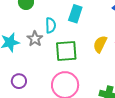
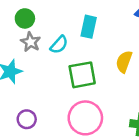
cyan semicircle: (51, 25) -> (59, 45), turned 49
gray star: (35, 39) -> (31, 42), moved

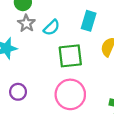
cyan rectangle: (89, 27) -> (89, 21), moved

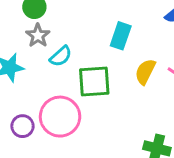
cyan semicircle: (52, 28) -> (61, 56), moved
pink circle: (70, 94) -> (60, 117), moved

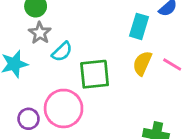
cyan rectangle: (121, 36) -> (139, 26), moved

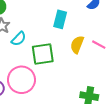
cyan rectangle: (139, 26) -> (60, 19), moved

